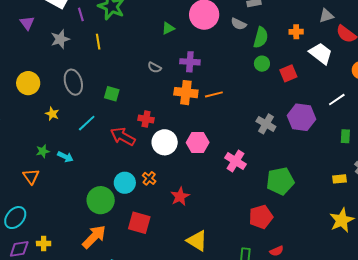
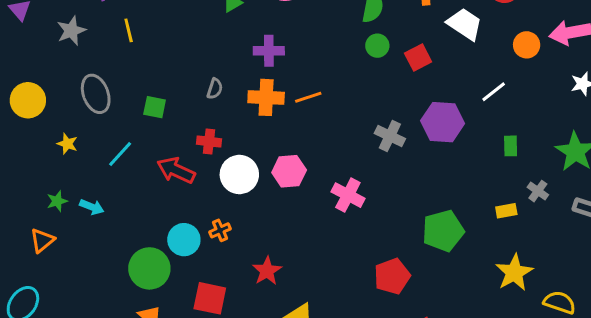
gray semicircle: (154, 67) -> (215, 89), moved, turned -96
orange triangle: (31, 177) -> (42, 240), turned 30
orange cross: (149, 178) -> (220, 230), turned 32
green pentagon: (280, 181) -> (443, 231), moved
red star: (180, 196) -> (267, 271), moved

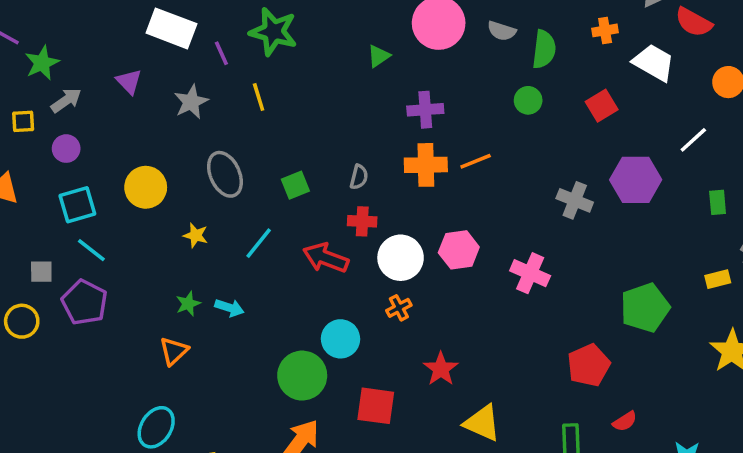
green circle: (377, 46) -> (528, 100), moved
gray semicircle: (215, 89) -> (359, 177), moved
green square: (155, 107) -> (295, 185), turned -30
orange cross: (220, 230) -> (399, 308), moved

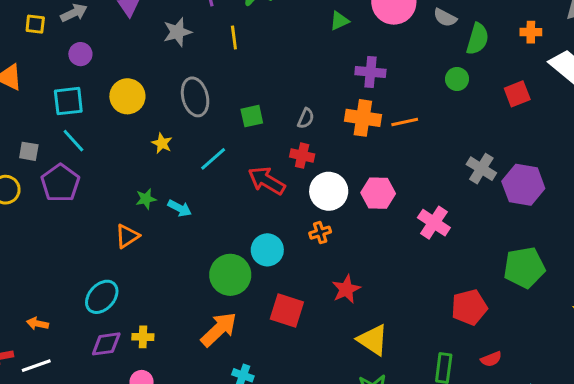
purple circle: (66, 149) -> (80, 54), moved
purple hexagon: (636, 180) -> (523, 185), moved

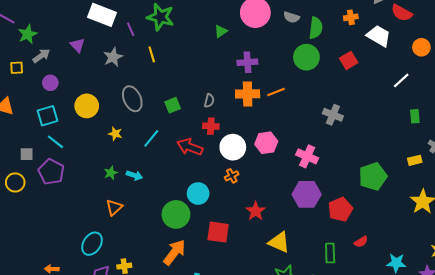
green circle: (457, 79) -> (306, 57), size x1.6
purple hexagon: (523, 185) -> (307, 194), moved
orange triangle: (127, 236) -> (114, 207), moved

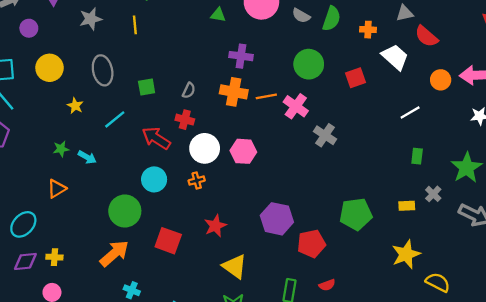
green semicircle: (316, 28) -> (332, 19), moved
green triangle: (221, 31) -> (218, 15), turned 32
purple circle: (50, 83) -> (29, 28), moved
pink cross: (307, 156) -> (296, 106), moved
cyan circle: (198, 193) -> (154, 179), moved

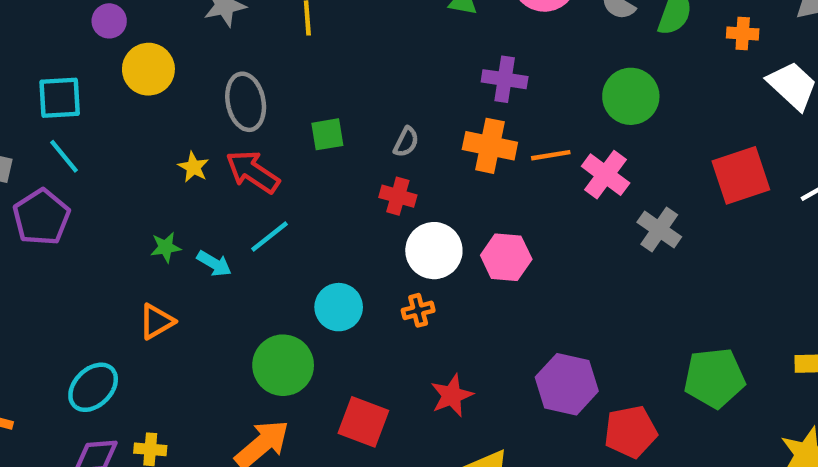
yellow circle: (50, 68) -> (148, 69), moved
red square: (355, 78) -> (741, 175), moved, size x1.5
cyan line: (115, 119) -> (269, 237), moved
red arrow: (156, 138) -> (253, 172), moved

